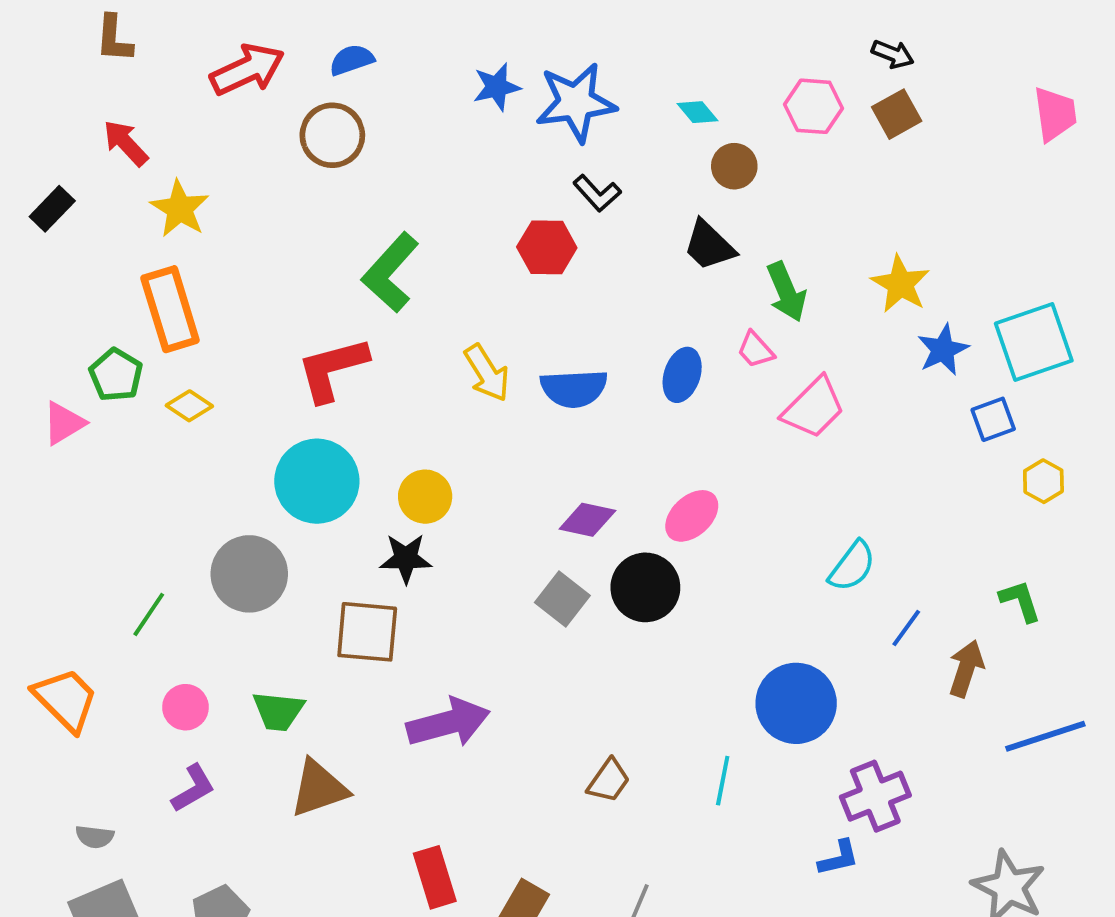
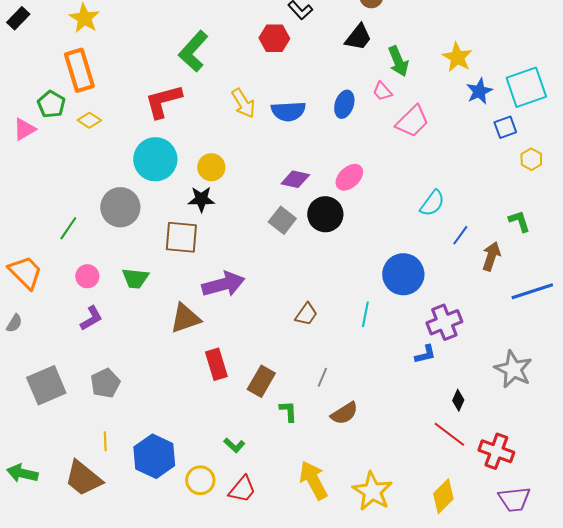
black trapezoid: (709, 245) -> (358, 37), turned -96
brown triangle: (319, 788) -> (185, 318), moved
gray semicircle: (95, 837) -> (14, 323), moved, turned -66

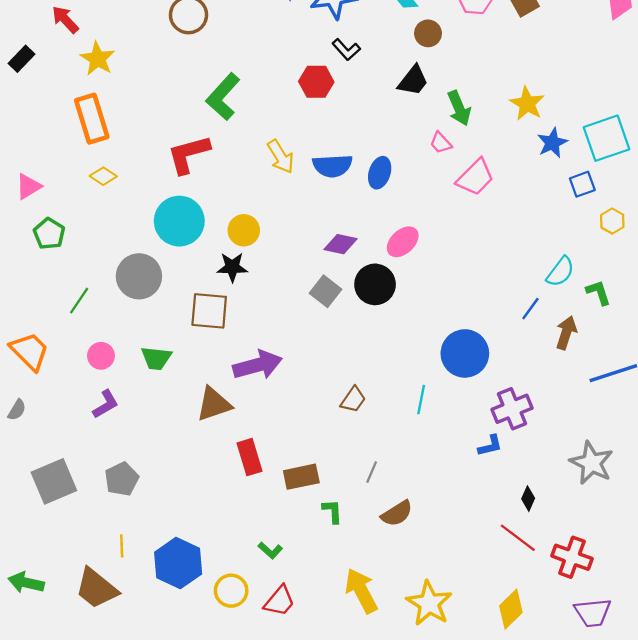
green pentagon: (51, 104) -> (49, 234), moved
blue ellipse: (344, 104) -> (380, 173), moved
cyan semicircle: (432, 203) -> (560, 272), moved
brown rectangle: (261, 381) -> (301, 477), turned 48

